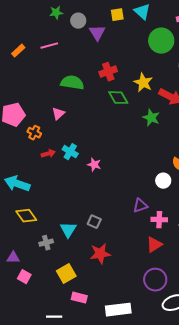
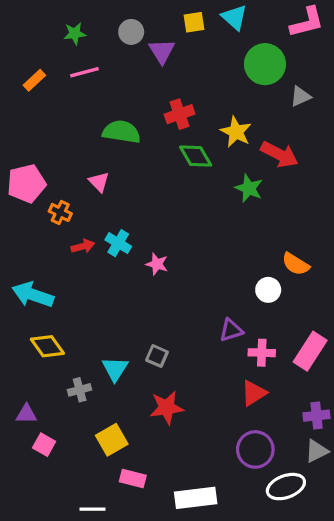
green star: (56, 13) -> (75, 34), moved
pink triangle: (58, 114) -> (99, 182), turned -32

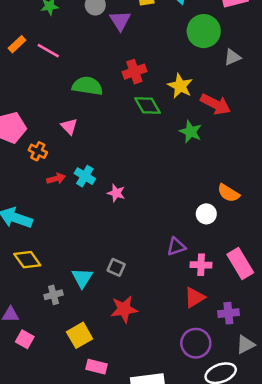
pink line: (84, 72) -> (48, 51), moved, turned 45
pink rectangle: (310, 351) -> (240, 264), turned -64
purple cross: (317, 416) -> (228, 313), moved

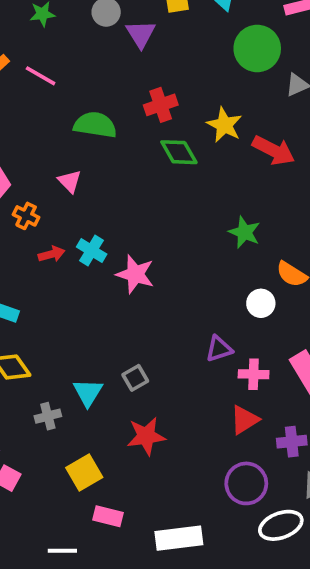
green star: (191, 132) -> (244, 232), moved
pink star: (116, 193) -> (135, 274), size x1.5
gray square: (116, 267) -> (135, 378), turned 36

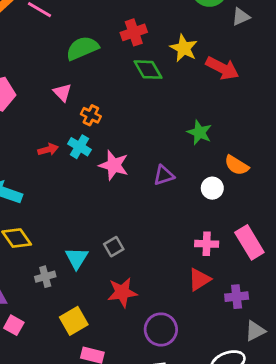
green semicircle: (95, 125) -> (82, 48), turned -32
orange cross: (26, 216) -> (91, 115), moved
purple triangle: (219, 349) -> (164, 175), moved
purple circle: (246, 483) -> (161, 329), moved

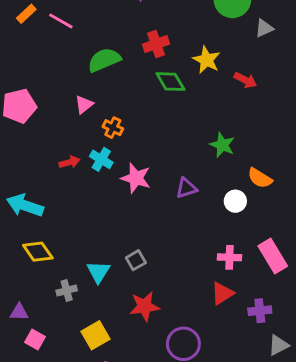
red arrow: (222, 68) -> (245, 80), size x0.7
pink triangle: (62, 92) -> (84, 105), turned 36

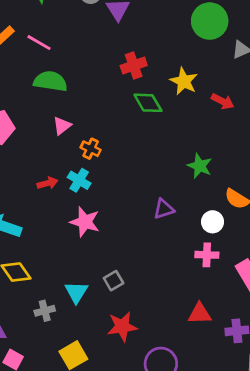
green semicircle: (104, 60) -> (50, 81), moved, turned 32
pink star: (136, 178) -> (85, 222), moved
pink cross: (230, 257) -> (207, 255), moved
red triangle: (222, 293) -> (200, 314), turned 30

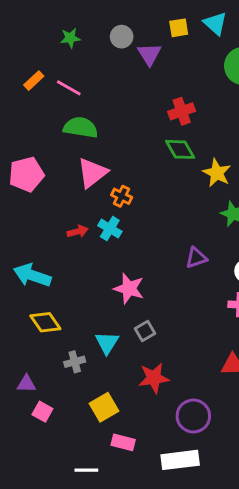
red cross: (134, 65) -> (182, 111), moved
yellow star: (184, 81) -> (217, 173), moved
pink triangle: (62, 126) -> (92, 173), size x1.6
pink star: (85, 222) -> (129, 289), moved

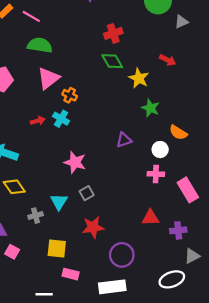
yellow square: (104, 407) -> (57, 249), turned 36

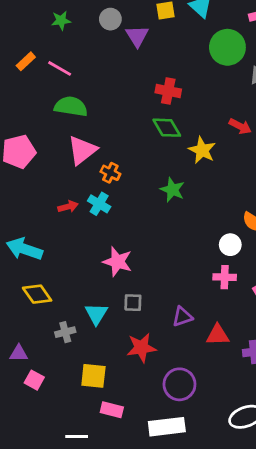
red cross: (113, 33) -> (168, 91), turned 30
green star: (151, 108) -> (172, 190), moved
purple triangle: (124, 140) -> (182, 317), moved
gray square: (87, 193) -> (133, 303), turned 32

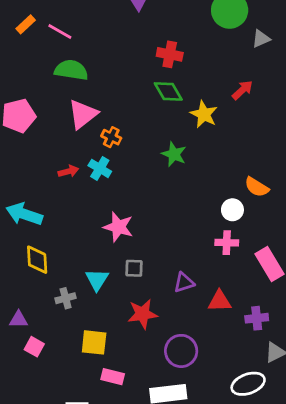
red arrow: (240, 126) -> (242, 90), turned -70
yellow diamond: (37, 294) -> (37, 260), turned 32

